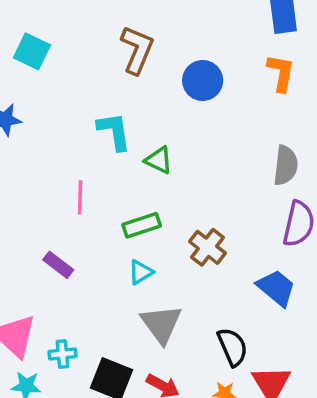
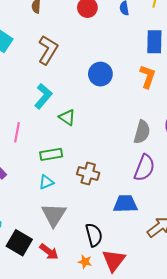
brown L-shape: (137, 50) -> (48, 50), moved
cyan L-shape: (114, 131) -> (43, 96), turned 40
brown cross: (207, 247) -> (88, 174), turned -30
blue trapezoid: (276, 288) -> (125, 204), turned -50

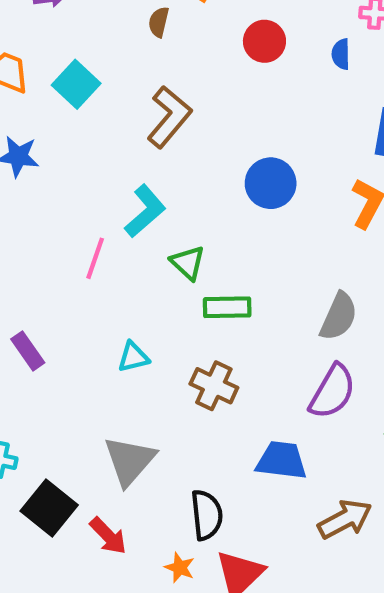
pink line: (17, 132) -> (95, 258), moved
green rectangle: (51, 154) -> (227, 307), moved
cyan triangle: (46, 182) -> (133, 357), moved

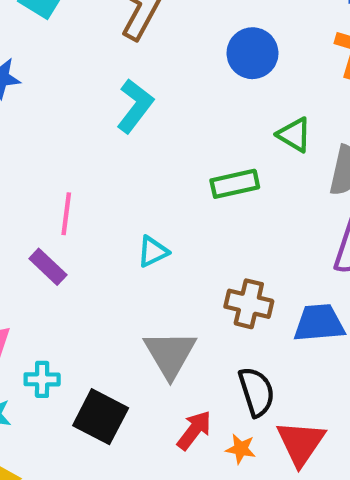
pink line: (95, 258) -> (66, 214), moved
green triangle: (188, 263) -> (294, 135), moved
brown cross: (214, 386) -> (249, 304), moved
red arrow: (108, 536) -> (194, 430), moved, turned -87

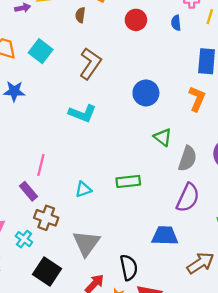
cyan L-shape: (135, 106) -> (82, 113), turned 68
green rectangle: (235, 184) -> (128, 181), moved
brown cross: (249, 304) -> (46, 218), moved
cyan cross: (42, 379) -> (24, 239), moved, turned 30

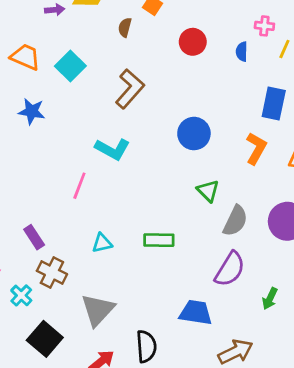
pink line: (41, 165) -> (79, 186), moved

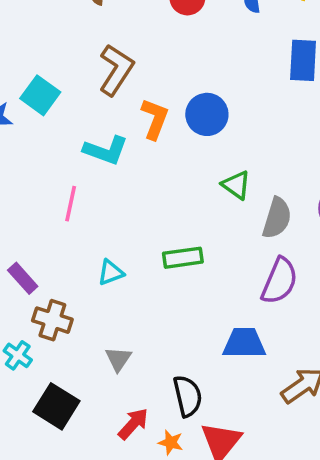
cyan square: (70, 66) -> (40, 95), moved
orange L-shape: (256, 148) -> (155, 119), moved
gray triangle: (98, 310) -> (118, 359), size x0.6

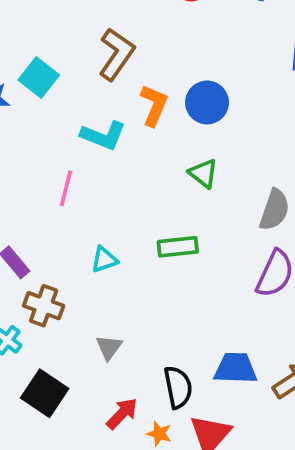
green triangle: (236, 185) -> (203, 173), moved
blue trapezoid: (244, 343) -> (235, 368), moved

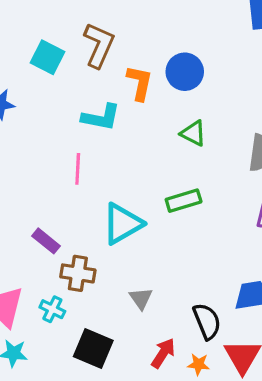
cyan square: (39, 78) -> (48, 57), moved
cyan triangle: (104, 260) -> (122, 224), size x1.8

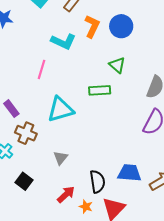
green rectangle: (184, 201) -> (100, 90), moved
black square: (93, 349) -> (24, 181), size x0.7

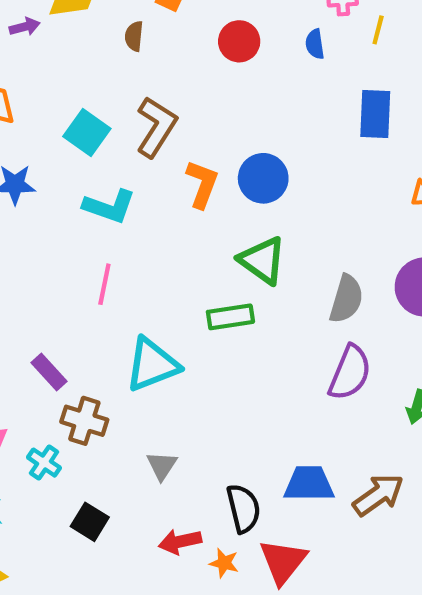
cyan L-shape: (63, 41) -> (109, 206), moved
green triangle: (117, 65) -> (262, 260), size x1.4
red arrow: (66, 195) -> (180, 542), turned -144

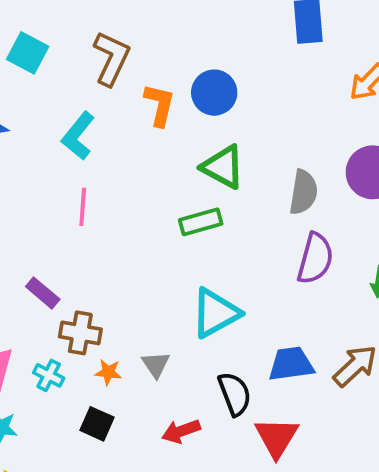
cyan square: (87, 133) -> (28, 53), moved
cyan L-shape: (109, 206) -> (78, 136), turned 117
cyan triangle: (152, 365) -> (215, 313), moved
orange star: (224, 563) -> (108, 372), moved

